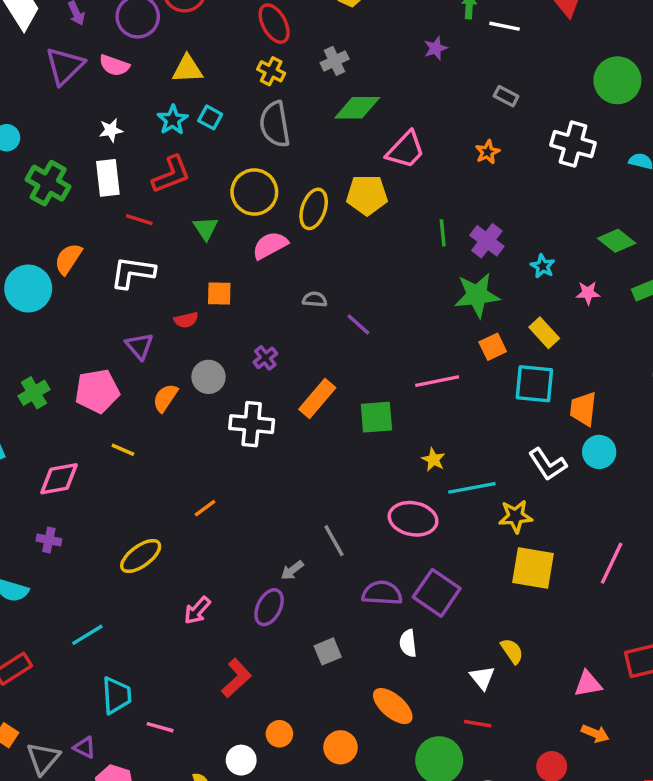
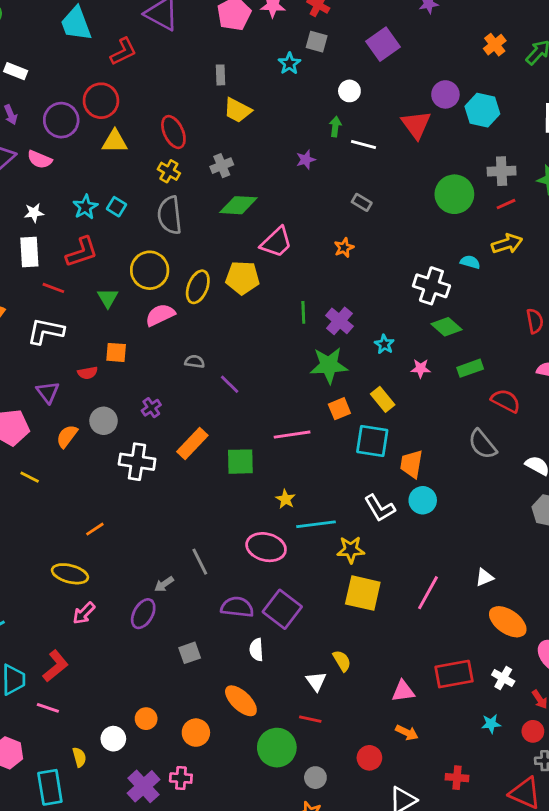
yellow triangle: (188, 69) -> (115, 141), moved
white cross: (573, 144) -> (431, 286), moved
yellow ellipse: (141, 556) -> (70, 574), moved, turned 48
red L-shape: (236, 678) -> (55, 666), moved

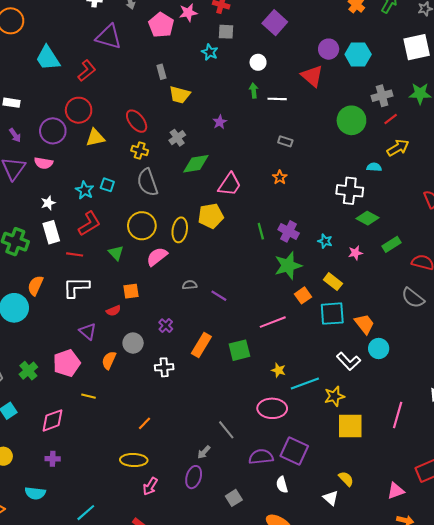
purple star: (306, 160) -> (220, 122), moved
white cross: (137, 462) -> (164, 367), size x0.7
orange trapezoid: (411, 464) -> (364, 324), turned 145

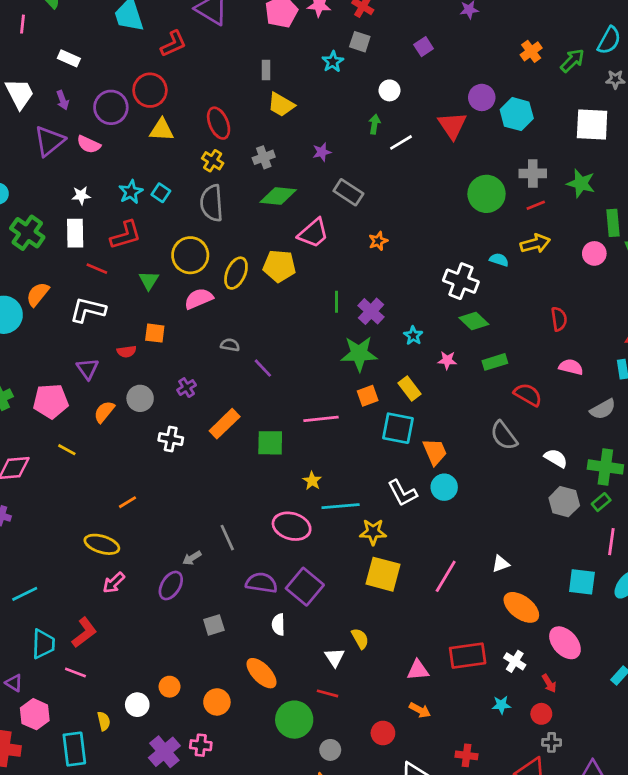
purple square: (275, 23) -> (424, 47), size x0.6
white line: (277, 99) -> (401, 142), turned -48
gray rectangle: (285, 141) -> (348, 192), moved, size x1.5

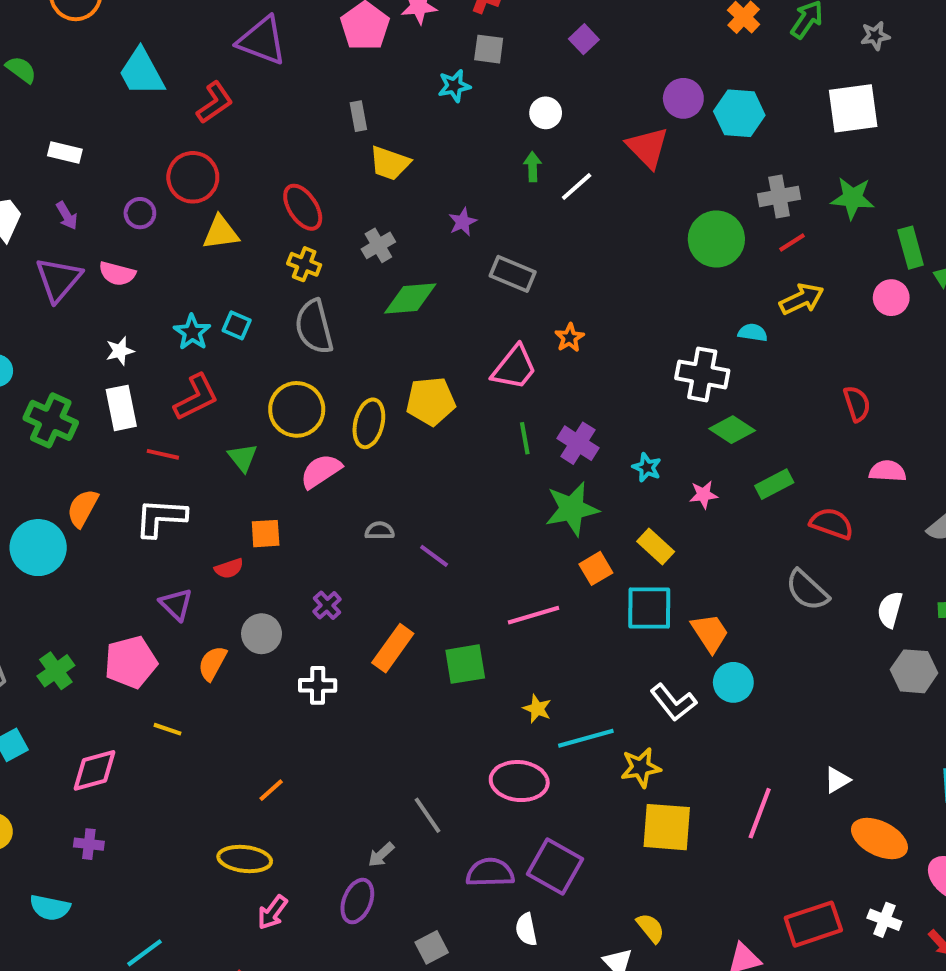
cyan star: (333, 62) -> (454, 86), turned 30
purple circle: (111, 107) -> (140, 213), size x0.6
pink trapezoid: (313, 233) -> (514, 368), moved
white semicircle: (556, 458) -> (890, 610), turned -95

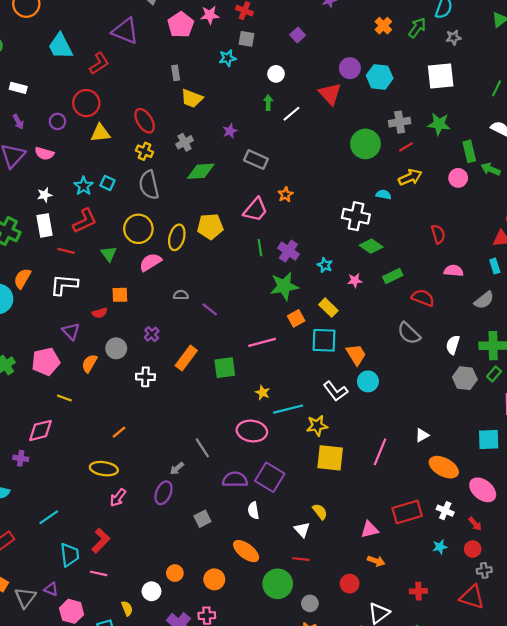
pink diamond: (95, 770) -> (40, 430), moved

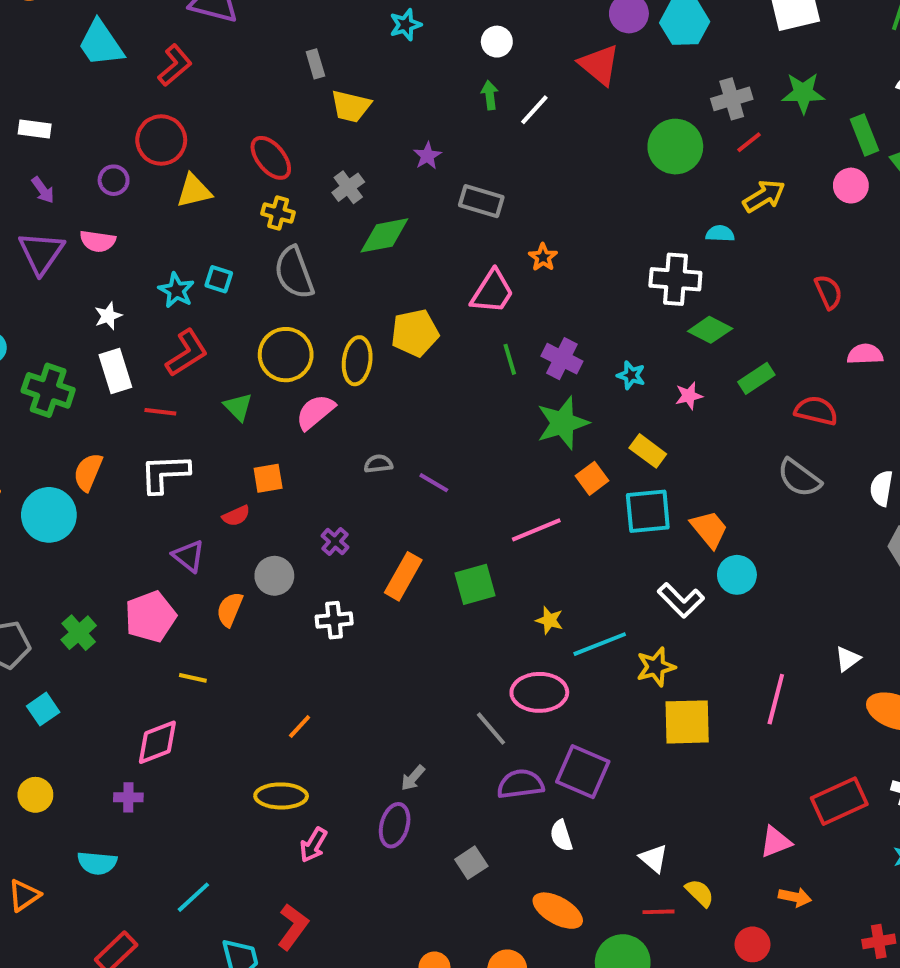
gray line: (202, 448) -> (491, 729), moved
yellow semicircle: (320, 512) -> (700, 893), moved

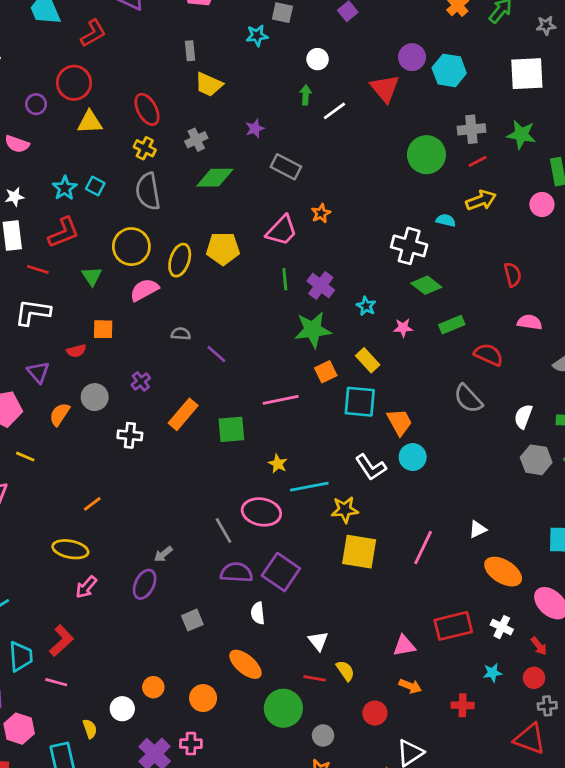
red cross: (879, 941) -> (463, 705), moved

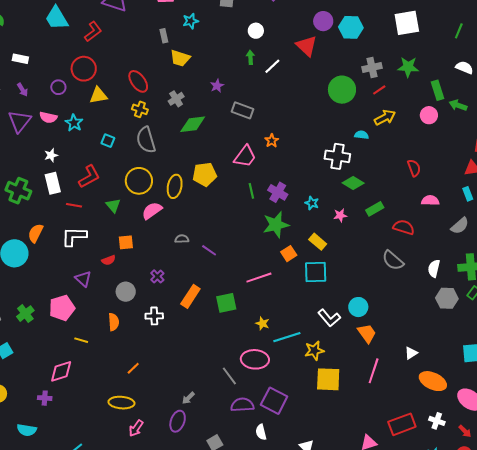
cyan star: (257, 36) -> (191, 21), moved
cyan star: (65, 188) -> (74, 123), moved
orange semicircle: (60, 414) -> (114, 322), moved, turned 150
orange trapezoid: (400, 422) -> (367, 333), moved

